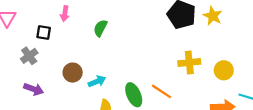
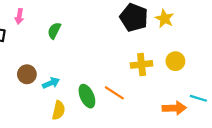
yellow circle: (224, 70) -> (175, 61), moved

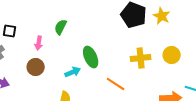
pink arrow: (19, 16) -> (39, 43), moved
cyan arrow: (51, 83) -> (73, 72), moved
green ellipse: (87, 96) -> (91, 57), moved

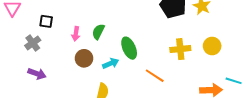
green semicircle: (61, 27) -> (98, 32), moved
brown circle: (36, 67) -> (84, 58), moved

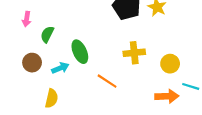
pink arrow: (76, 34) -> (27, 19), moved
yellow circle: (212, 46) -> (170, 64), moved

